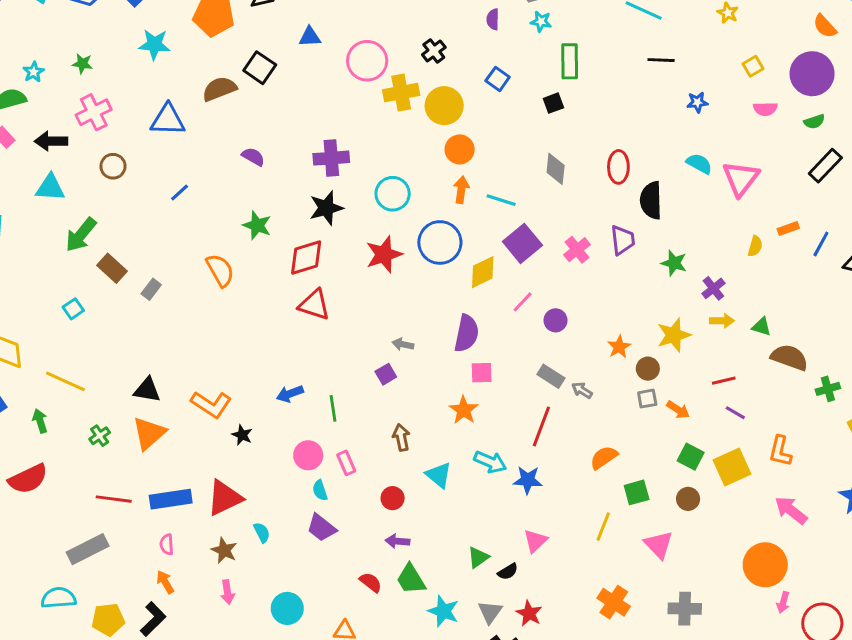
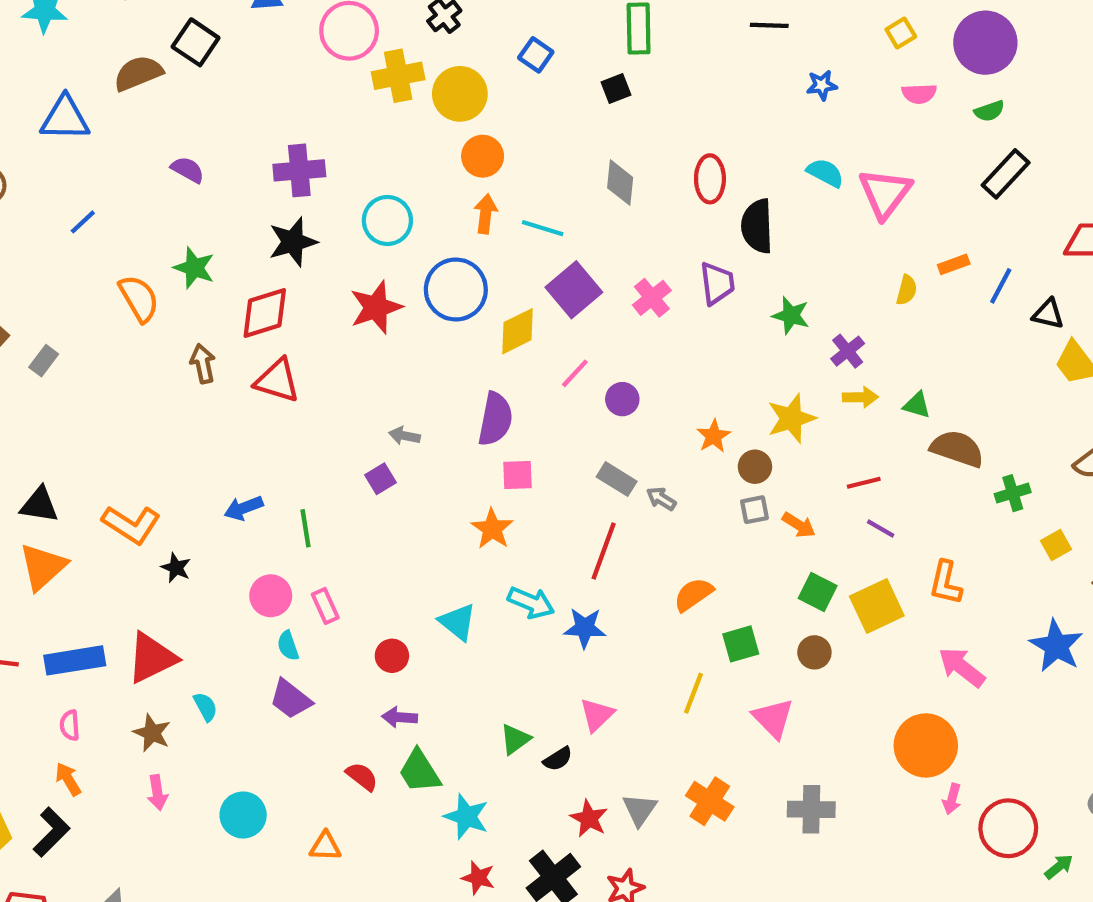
orange semicircle: (220, 270) -> (139, 298), moved
brown arrow: (401, 437) -> (203, 364), moved
gray triangle: (490, 612) -> (640, 810), moved

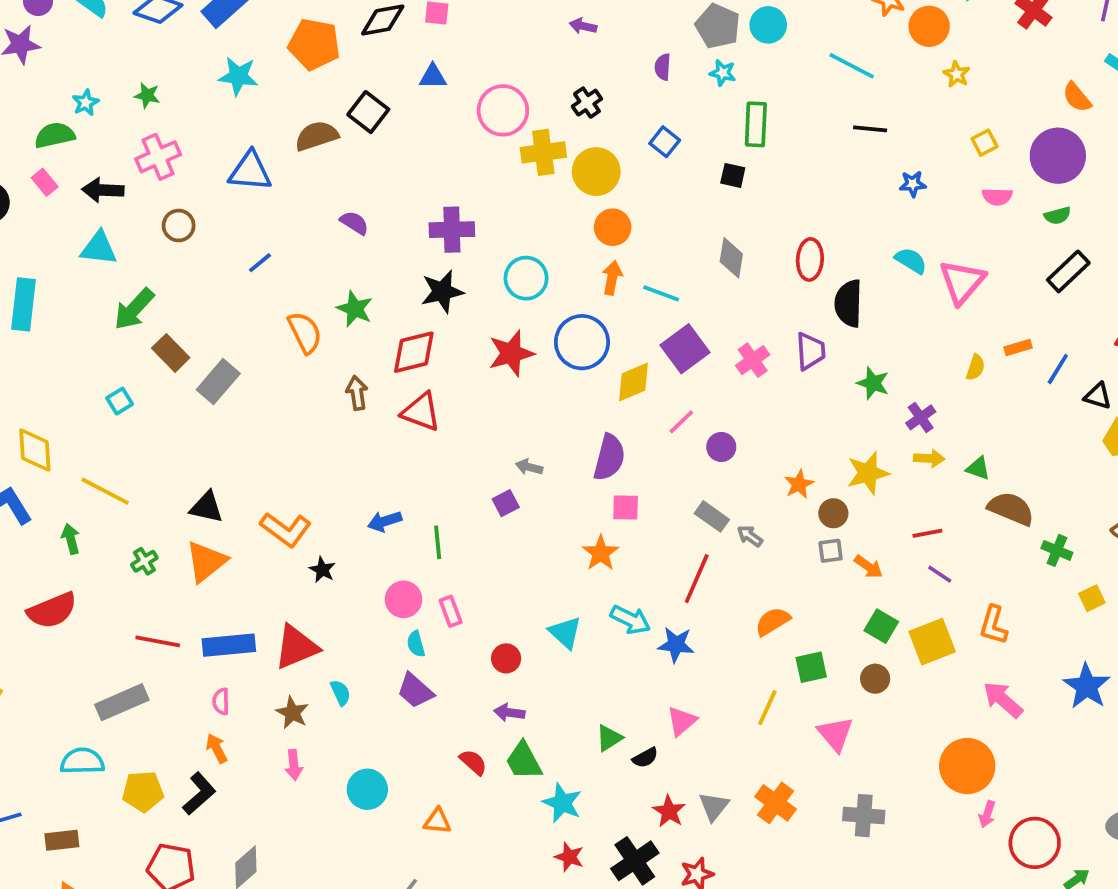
black square: (616, 88) -> (733, 175), turned 30
gray rectangle: (44, 361) -> (218, 382), size x1.6
green cross: (1013, 493) -> (1057, 550), turned 36

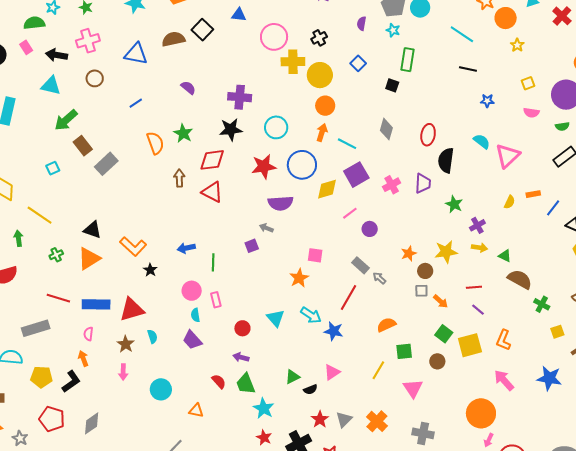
purple semicircle: (609, 457) -> (281, 203), moved, turned 65
blue star: (1087, 686) -> (549, 378), turned -30

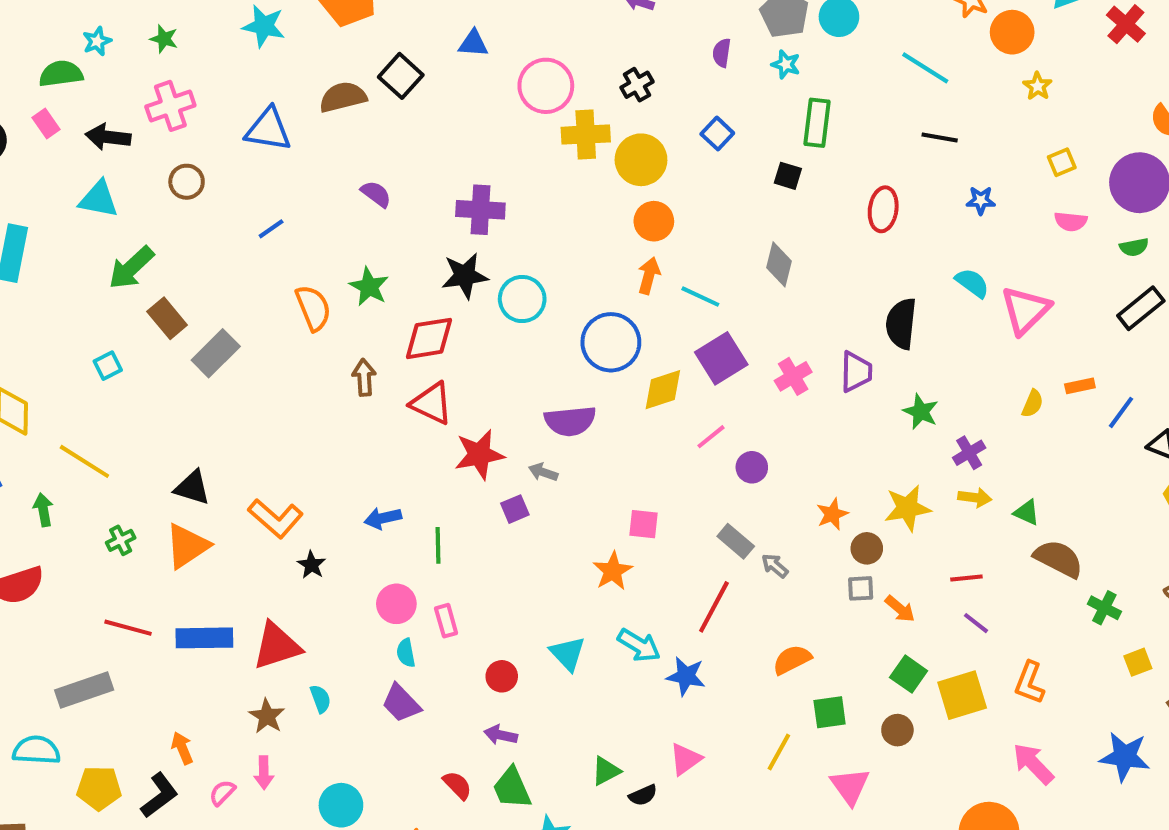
cyan circle: (276, 127) -> (522, 299), moved
red ellipse: (428, 135) -> (883, 209), moved
red star: (264, 166) -> (479, 455), moved
pink semicircle: (88, 334) -> (222, 793), moved, turned 40

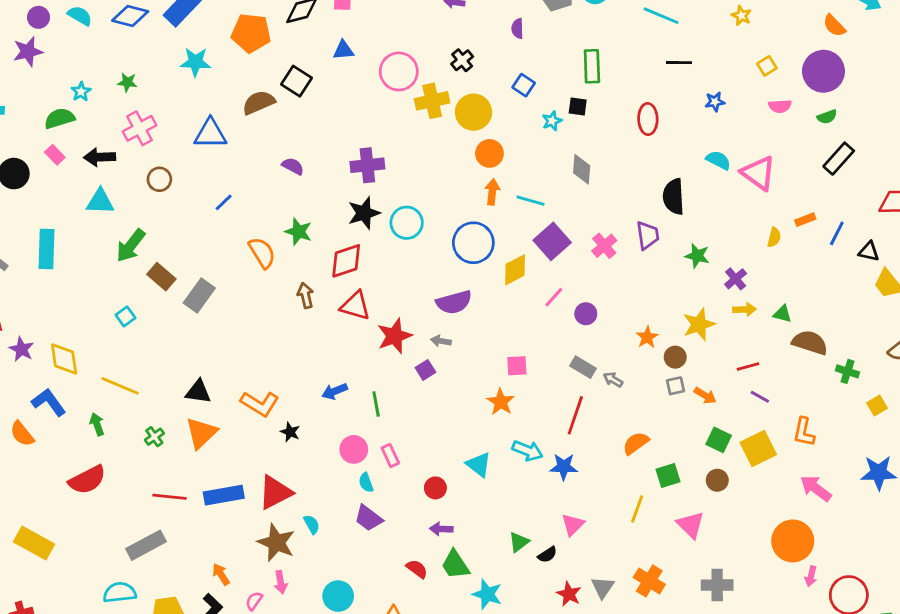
cyan star: (786, 64) -> (552, 121), moved, turned -30
pink triangle: (1025, 310) -> (758, 173), turned -30
brown star: (267, 716) -> (276, 543), size x1.5

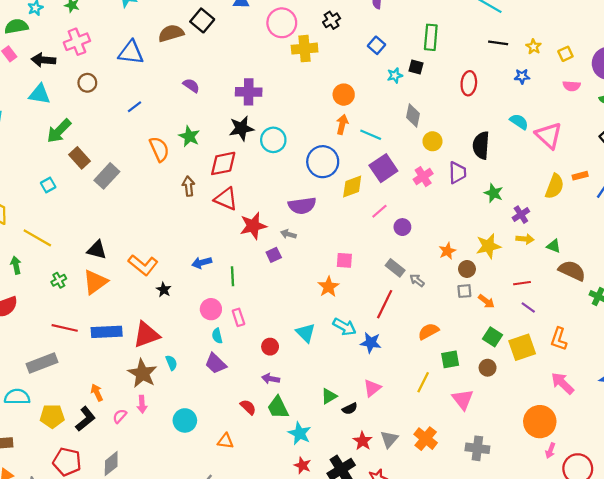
yellow star: (741, 16) -> (534, 47), moved
yellow circle: (474, 112) -> (433, 141), moved, size x0.7
yellow semicircle: (774, 237) -> (555, 186), size x1.6

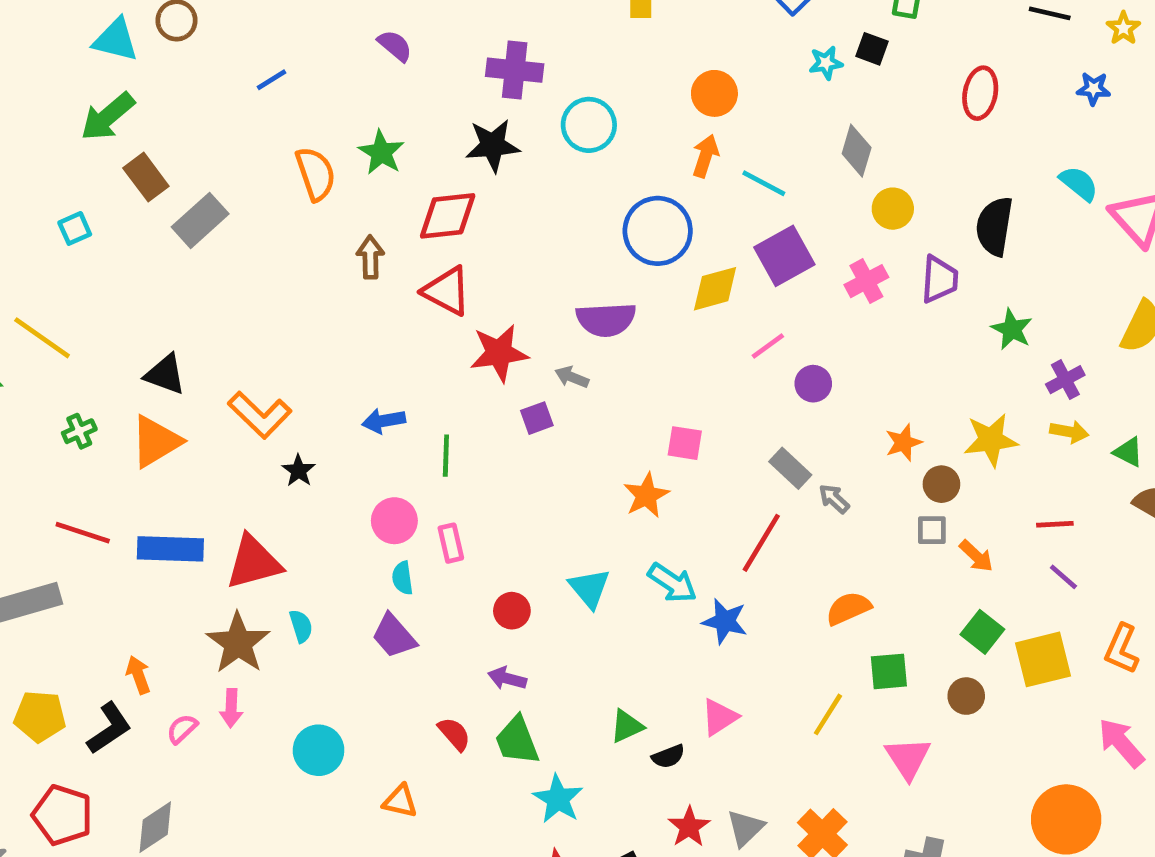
cyan triangle: (40, 94) -> (116, 40), moved
cyan circle: (273, 140) -> (589, 125), moved

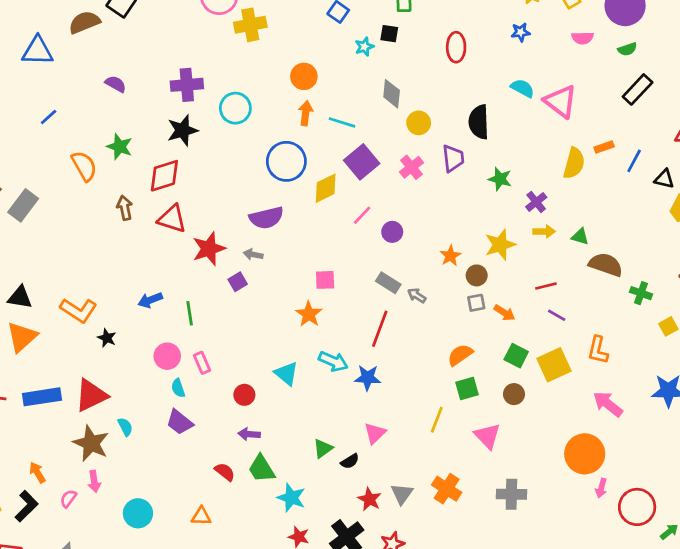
orange semicircle: (848, 608) -> (460, 355), moved
cyan circle: (319, 750) -> (138, 513), moved

